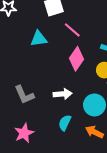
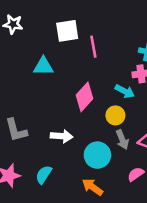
pink line: (72, 30) -> (93, 47), moved, turned 30
cyan semicircle: (65, 123) -> (44, 175), moved

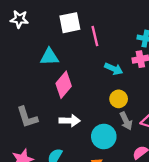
cyan arrow: (125, 91) -> (114, 69), moved
pink diamond: (85, 97) -> (64, 85), moved

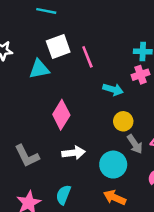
cyan triangle: (49, 57) -> (39, 69), moved

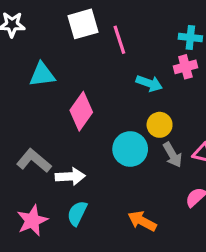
cyan triangle: (39, 69) -> (42, 75), moved
white arrow: (74, 153) -> (70, 176), moved
gray L-shape: (27, 156) -> (34, 161), turned 152
cyan circle: (113, 165) -> (130, 149), moved

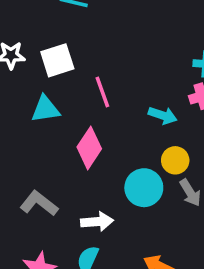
white square: (83, 24) -> (57, 60), moved
pink line: (119, 40) -> (102, 92), moved
white arrow: (70, 176) -> (97, 222), moved

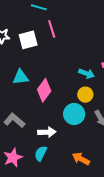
pink line: (102, 92) -> (52, 29), moved
cyan triangle: (45, 109) -> (21, 77), moved
yellow circle: (175, 160) -> (85, 95), moved

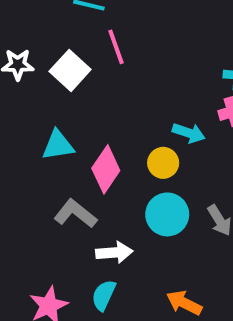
white square: (28, 40) -> (70, 70), turned -30
yellow circle: (85, 95) -> (163, 163), moved
gray L-shape: (14, 120) -> (75, 214), moved

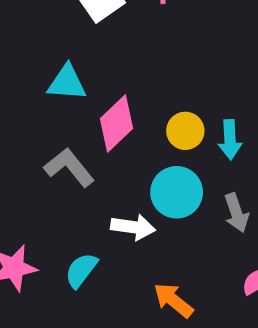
cyan arrow: (189, 133) -> (230, 140), moved, turned 56
white arrow: (114, 252) -> (133, 227), moved

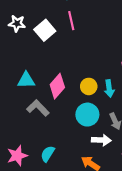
cyan triangle: (67, 83) -> (26, 80), moved
white arrow: (133, 227) -> (101, 140), moved

